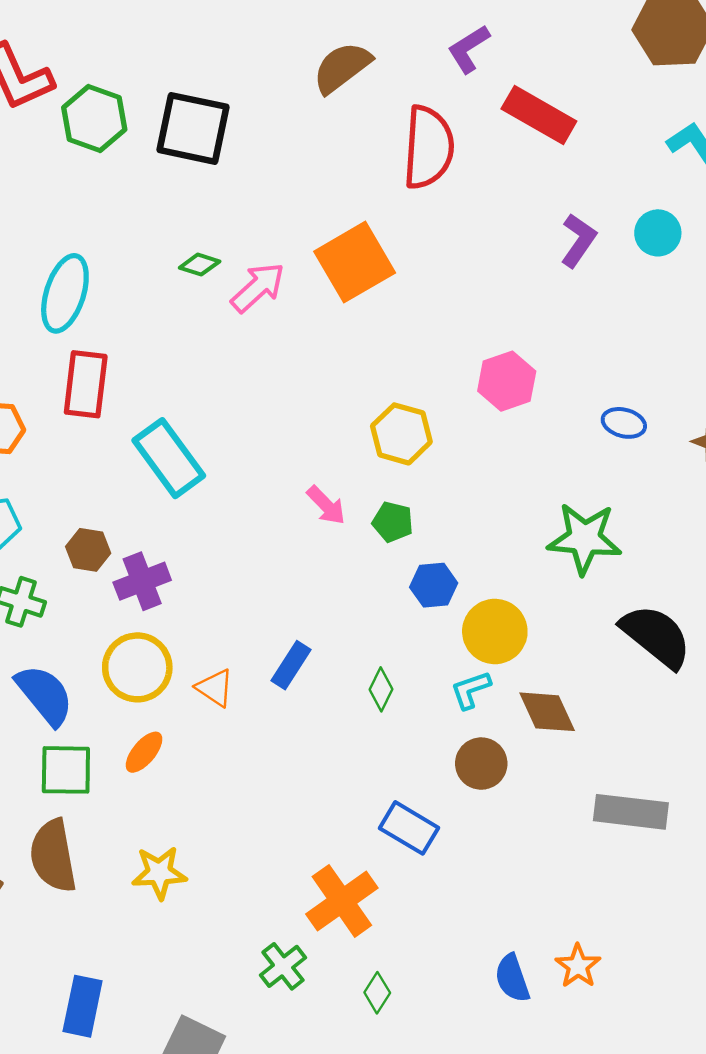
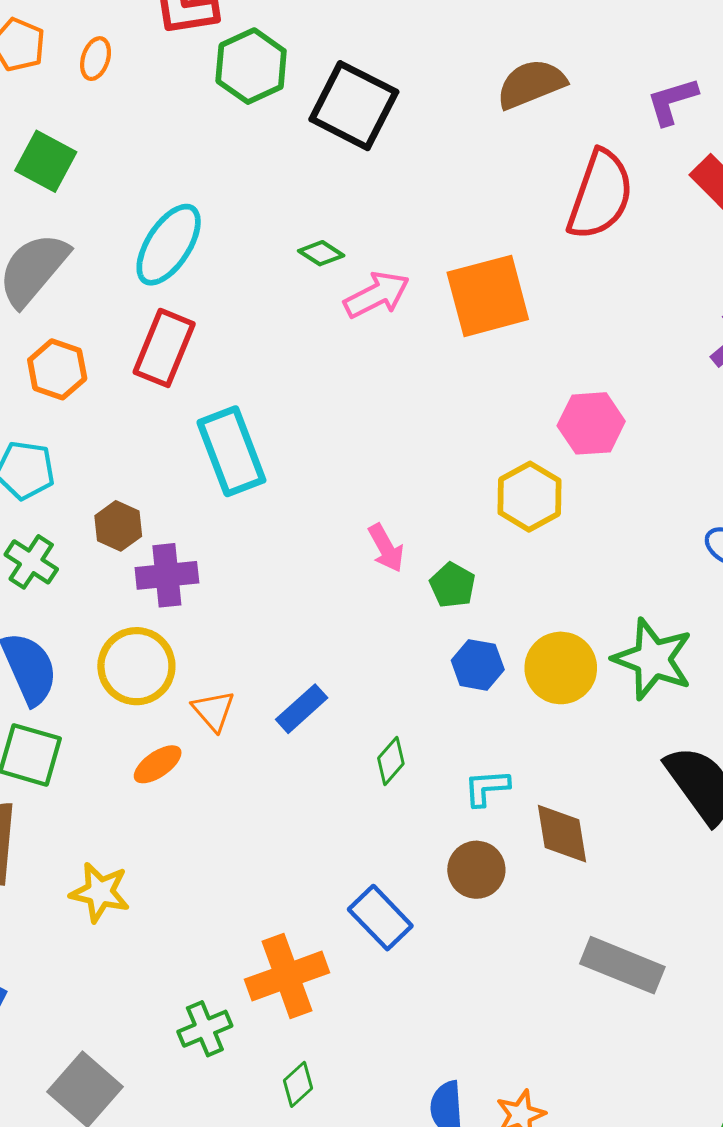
pink hexagon: (507, 381) -> (591, 423), moved
yellow hexagon: (401, 434) -> (530, 497), moved
yellow circle: (495, 631) -> (561, 668), moved
orange ellipse: (144, 752) -> (158, 764), moved

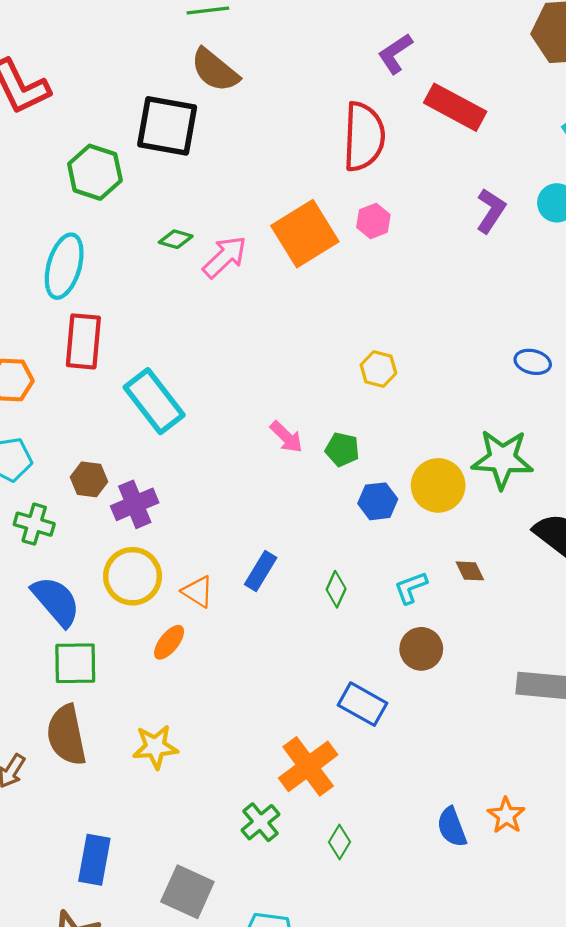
green hexagon: (251, 66) -> (95, 172), moved
brown semicircle: (531, 84) -> (215, 70), moved, turned -102
pink hexagon: (591, 423) -> (373, 221), moved, size x0.7
yellow hexagon: (530, 497) -> (378, 369), size x0.7
brown diamond: (562, 834) -> (470, 571), moved, size x0.6

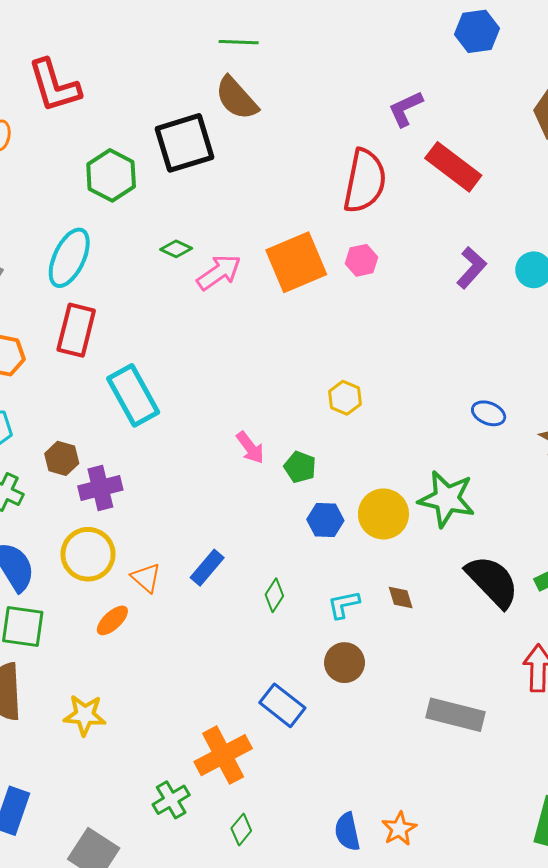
black square: (167, 126) -> (184, 143), turned -36

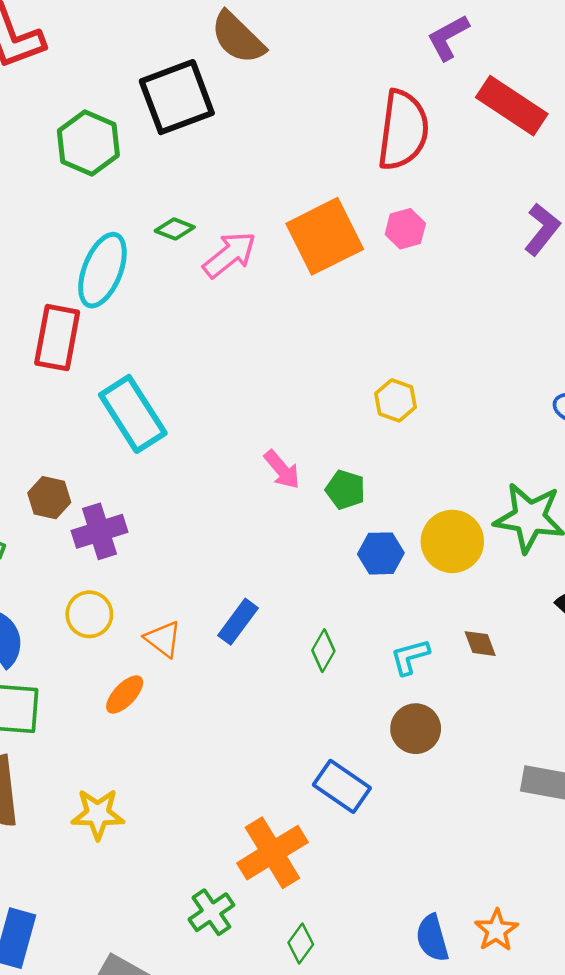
cyan ellipse: (69, 258) -> (102, 270), moved
yellow circle: (88, 554) -> (89, 614), size x0.7

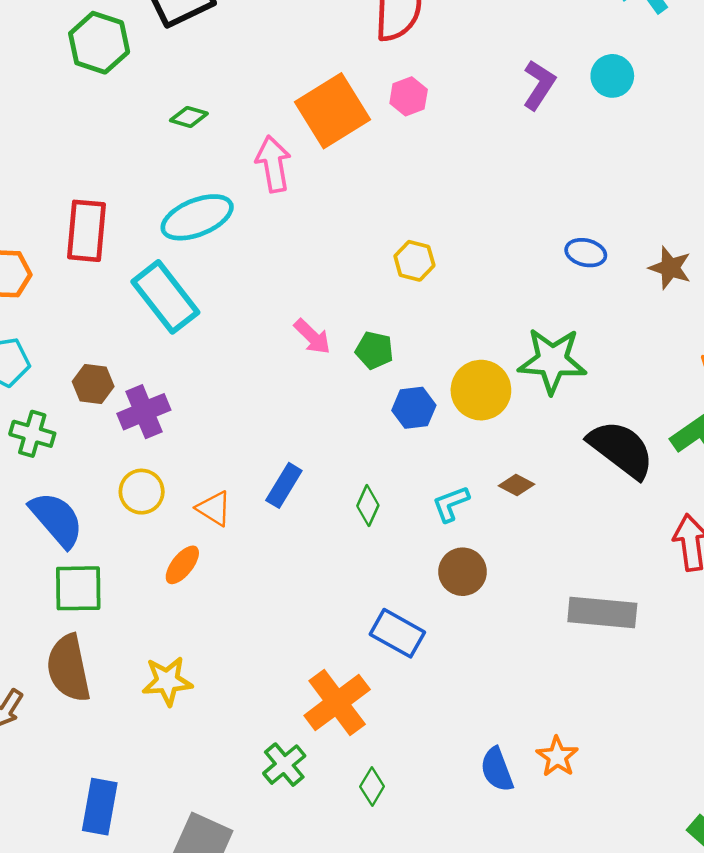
pink arrow: (230, 255) -> (273, 164), moved, turned -56
cyan ellipse: (102, 270) -> (197, 217), moved, turned 52
brown diamond: (480, 644) -> (516, 485), turned -36

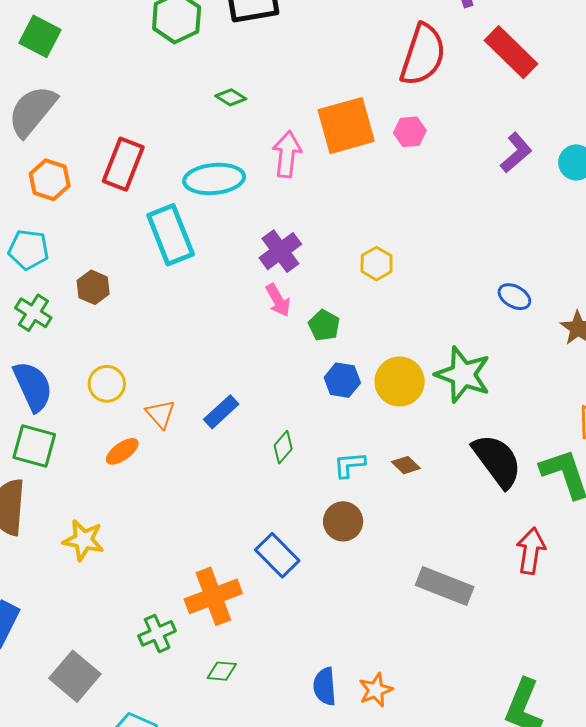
purple cross: (144, 412) -> (280, 251), moved, turned -30
green diamond: (372, 786) -> (222, 671), turned 48

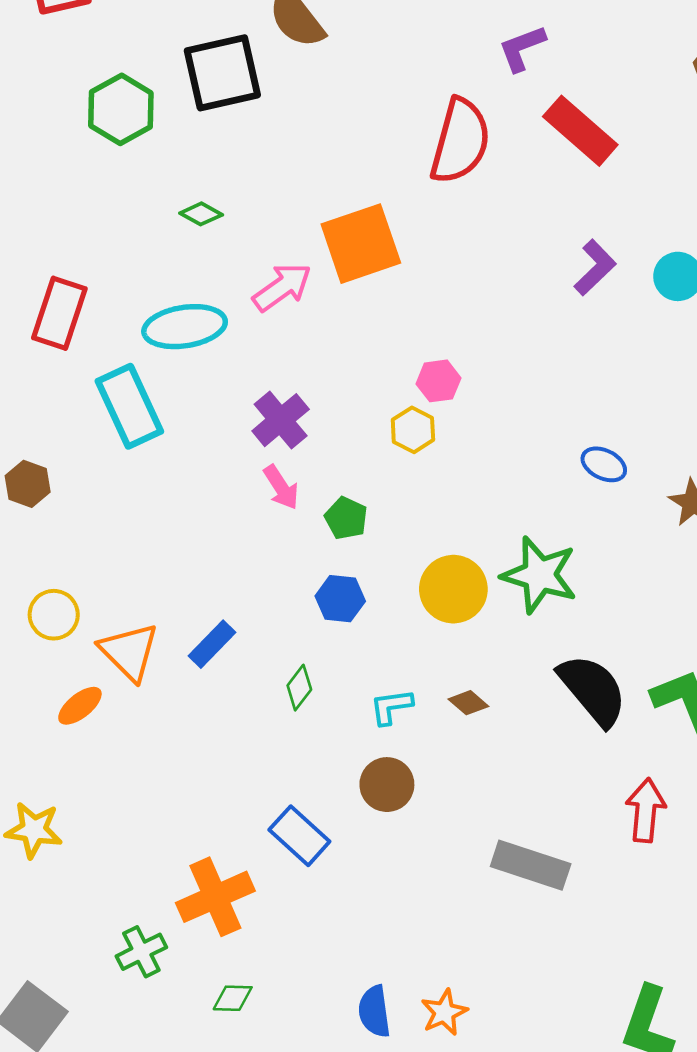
pink hexagon: (410, 132) -> (438, 381), moved
pink arrow: (287, 154) -> (282, 287), turned 51
blue hexagon: (342, 380) -> (340, 599), moved
orange triangle: (160, 414) -> (129, 652), size x1.5

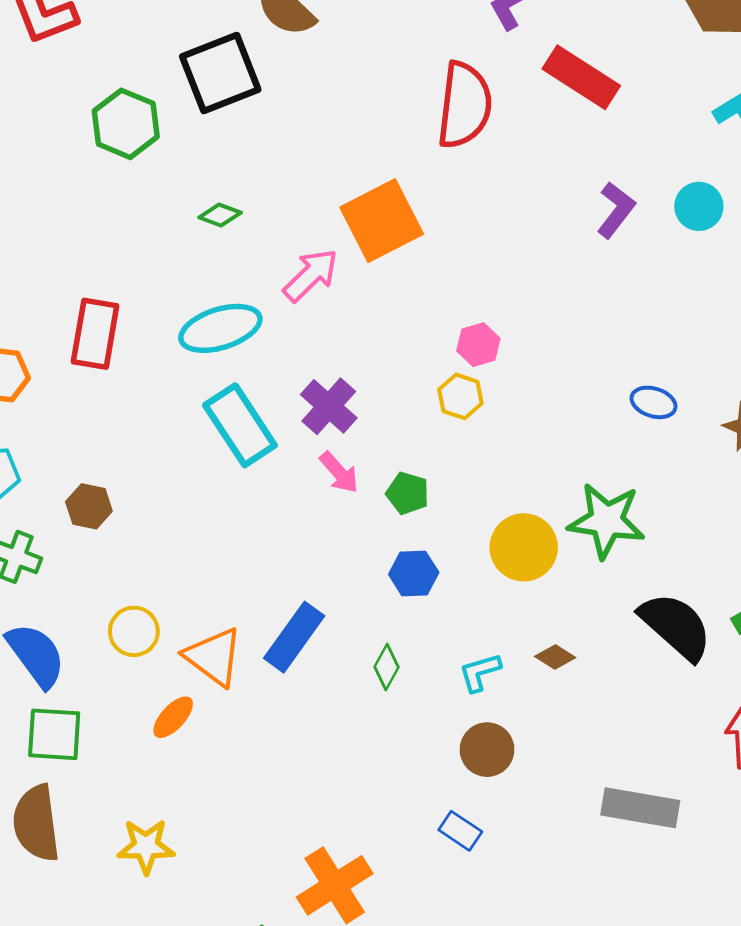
cyan rectangle: (129, 406) -> (240, 425), moved
blue rectangle: (212, 644) -> (294, 637), size x1.4
blue rectangle: (299, 836) -> (460, 831), moved, size x0.7

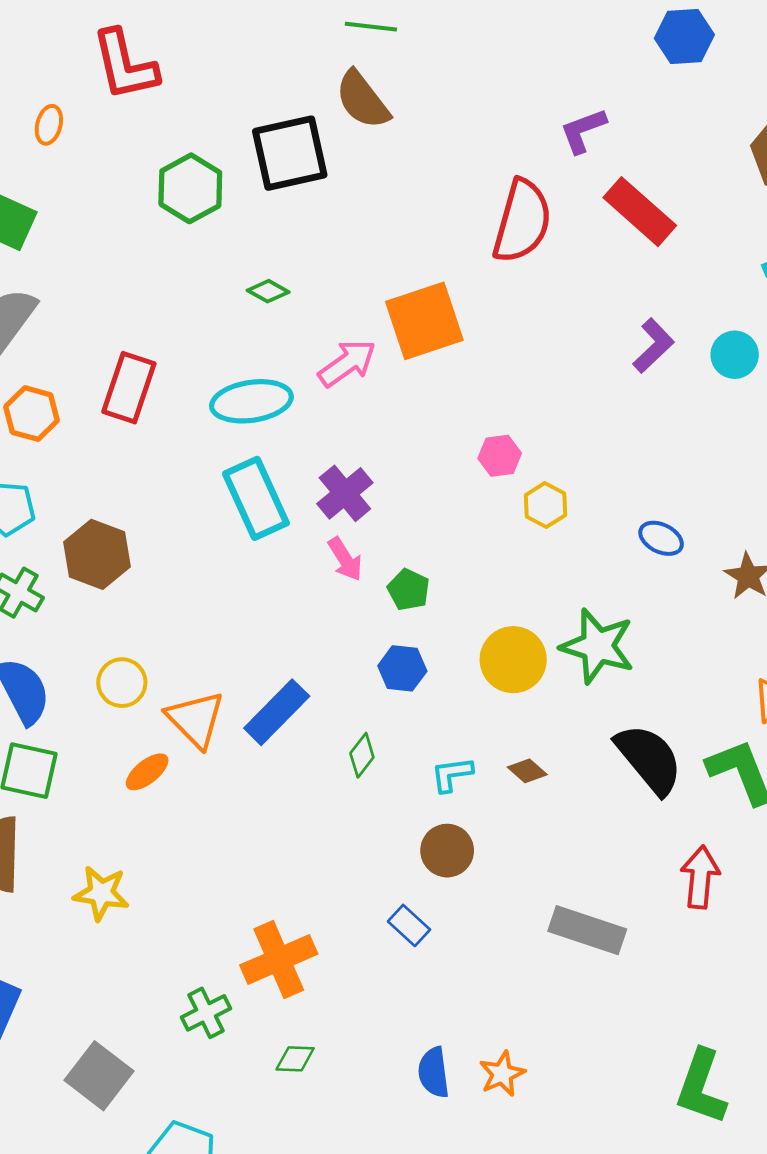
yellow hexagon: (460, 396) -> (545, 505), moved
brown hexagon: (89, 506) -> (97, 554), size x1.5

